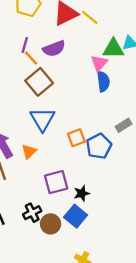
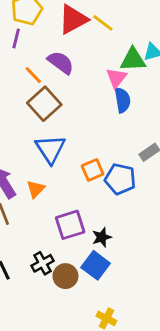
purple line: (25, 45) -> (16, 38), moved
purple semicircle: (54, 49) -> (61, 63), turned -120
blue pentagon: (99, 146) -> (120, 179), turned -30

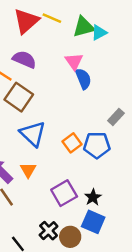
green triangle: (133, 60) -> (84, 27), moved

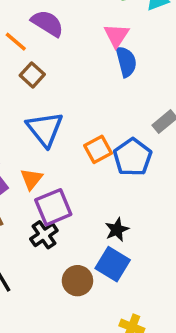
brown square: (19, 97) -> (32, 75), size x0.6
blue pentagon: (97, 145) -> (133, 157), turned 30
purple square: (64, 193) -> (53, 207), moved
black cross: (49, 231) -> (44, 235), moved

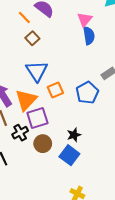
orange square: (98, 149) -> (55, 90), moved
orange triangle: (31, 179) -> (26, 100), size x1.6
black cross: (44, 235) -> (20, 133), moved
brown circle: (77, 281) -> (43, 144), moved

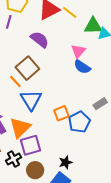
orange line: (24, 18) -> (15, 82), moved
blue semicircle: (89, 36) -> (82, 67), turned 132
brown square: (32, 38) -> (27, 68), size x1.6
orange square: (55, 90) -> (61, 113), moved

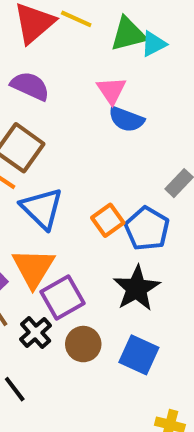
black star: (66, 162) -> (137, 288), moved, size x1.6

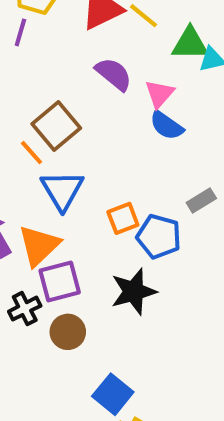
purple semicircle: (30, 86) -> (114, 74), moved
blue pentagon: (147, 229) -> (159, 236), turned -30
blue square: (139, 355) -> (113, 394), moved

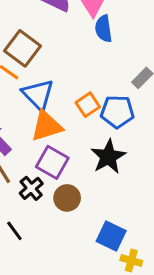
blue semicircle: (167, 125) -> (104, 29), turned 60
orange triangle: (39, 246) -> (47, 126), moved, turned 40
purple square: (60, 282) -> (52, 162), turned -32

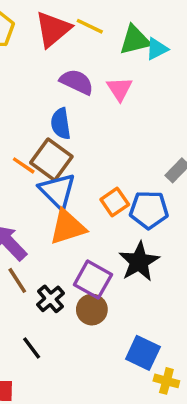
blue semicircle: (104, 29) -> (61, 124), moved
brown square: (22, 48) -> (51, 160), moved
purple square: (52, 162) -> (93, 280), moved

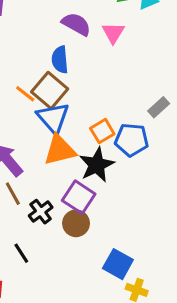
black star: (139, 262) -> (97, 165), moved

